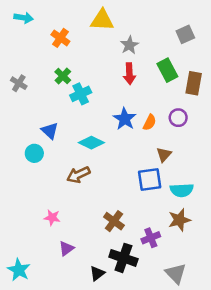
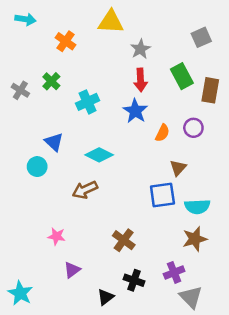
green cross: (63, 76) -> (51, 81), moved
blue star: (125, 119) -> (135, 111), moved
purple cross: (151, 238) -> (174, 272), moved
black cross: (123, 258) -> (134, 280), size x0.7

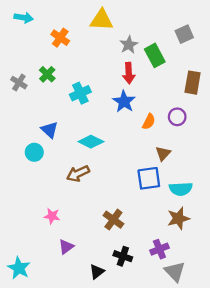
green rectangle: (182, 76) -> (155, 55), moved

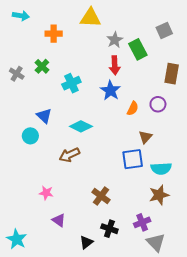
orange cross: (60, 38) -> (54, 34), turned -35
purple triangle: (66, 247) -> (59, 220), turned -48

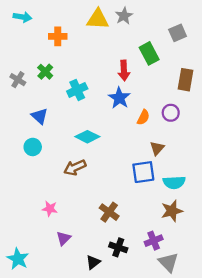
gray star: (115, 40) -> (124, 16), moved
blue triangle: (44, 116) -> (40, 116), moved
purple triangle: (59, 220) -> (63, 238), turned 40

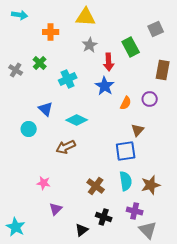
gray star: (124, 16) -> (90, 45), moved
blue triangle: (40, 116) -> (46, 109), moved
cyan semicircle: (174, 182) -> (126, 181), moved, turned -96
purple cross: (154, 241) -> (135, 211), turned 35

